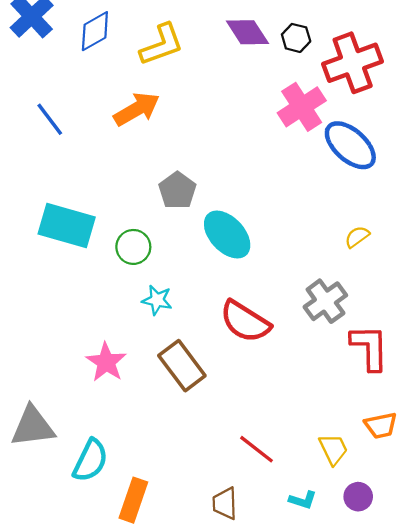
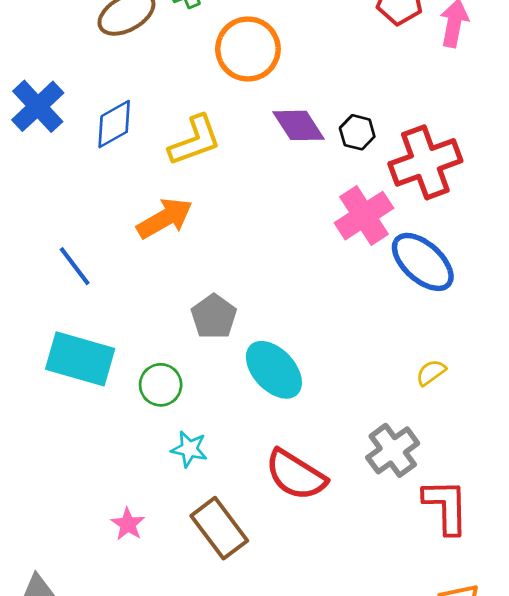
blue line: (50, 119) -> (75, 266), moved
pink star: (106, 362) -> (128, 524), size x0.7

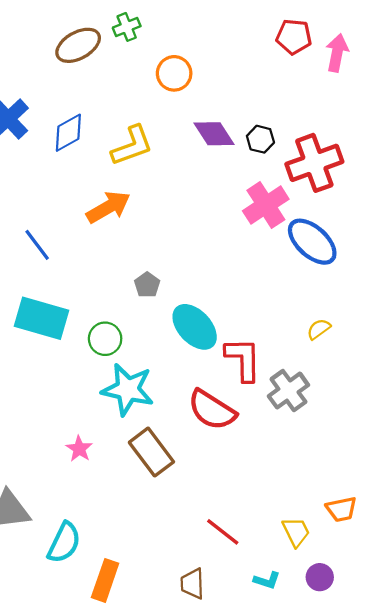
orange circle: (248, 49) -> (174, 73), size x0.7
gray pentagon: (214, 317) -> (147, 285), size x0.7
cyan star: (189, 449) -> (128, 389), size x1.8
red L-shape: (446, 506) -> (243, 359), moved

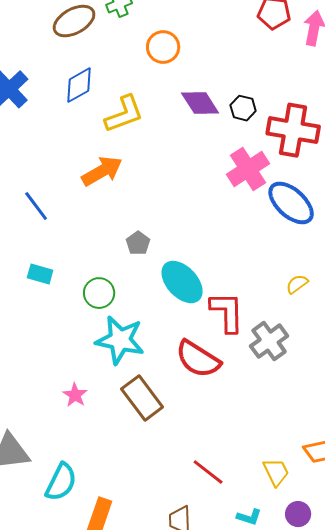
blue diamond: (68, 133) -> (79, 85), moved
red cross: (314, 163) -> (293, 130), turned 30
cyan rectangle: (41, 318) -> (40, 274), size x0.5

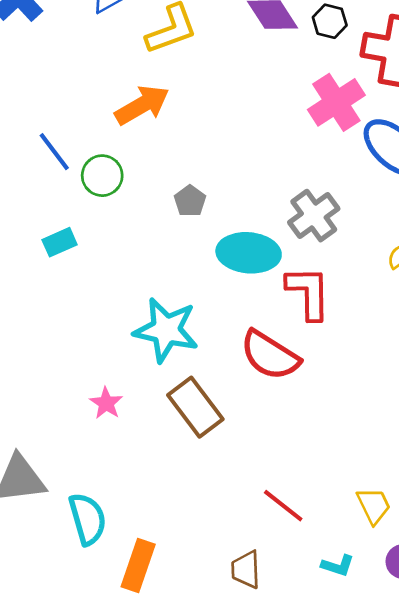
cyan rectangle: (40, 274) -> (60, 242), turned -40
cyan ellipse: (182, 282) -> (249, 253), turned -42
green circle: (99, 293) -> (102, 176), moved
gray cross: (269, 341) -> (314, 216), moved
cyan semicircle: (61, 482) -> (88, 519), turned -42

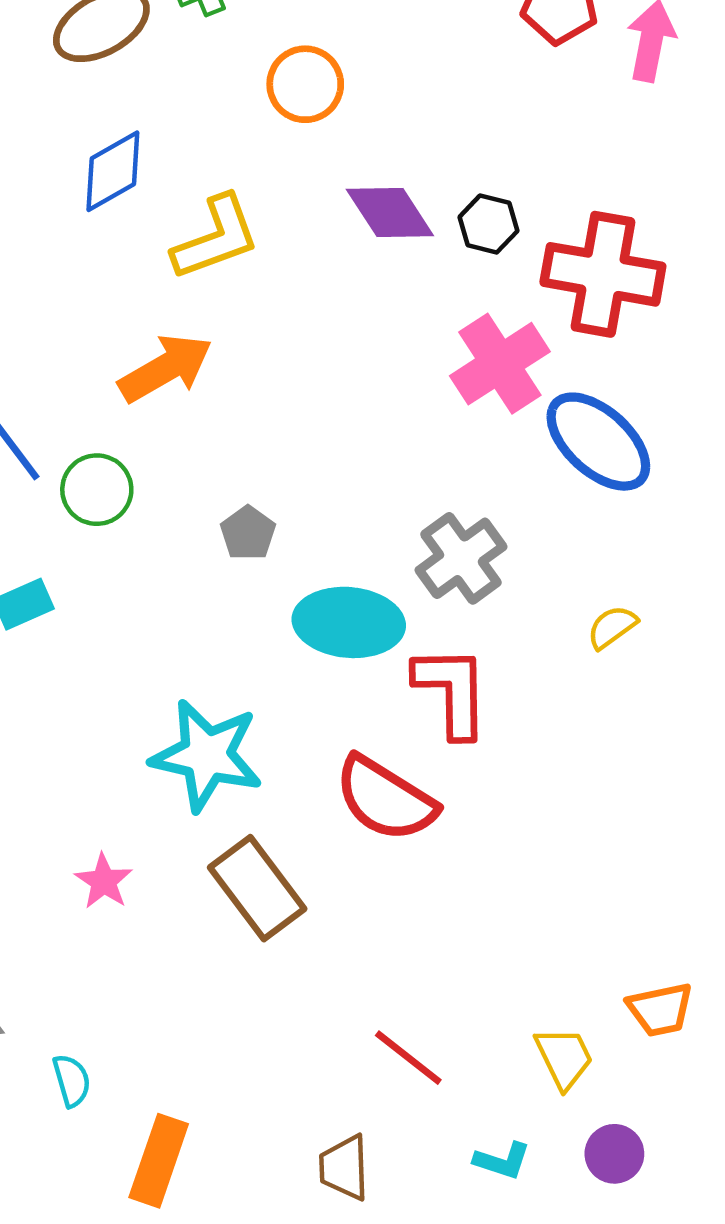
cyan semicircle: (88, 519) -> (72, 1081), size x0.6

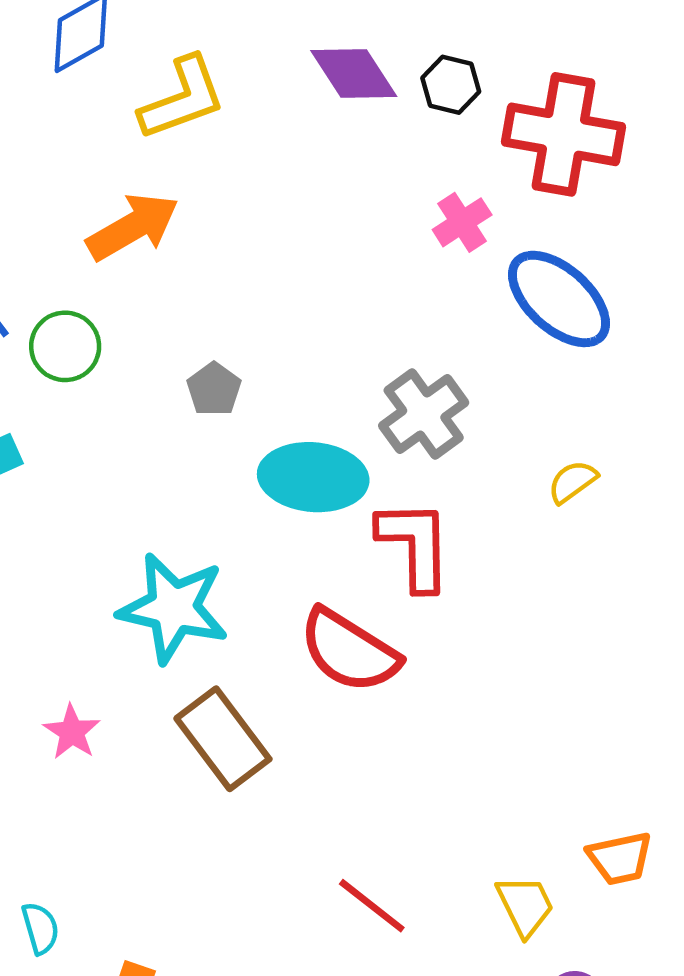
pink cross: (500, 364) -> (462, 222), size x0.6

